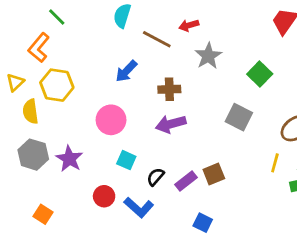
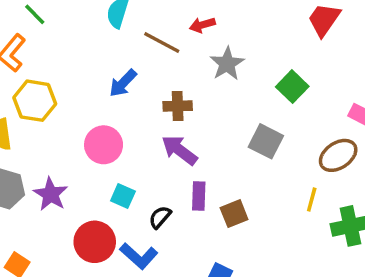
purple arrow: (171, 124) -> (179, 150), turned 52
purple rectangle: (186, 181) -> (199, 196), moved, turned -50
red circle: (104, 196) -> (95, 242), size x1.5

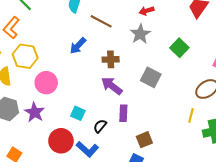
red arrow: (202, 25) -> (147, 11), moved
gray square: (266, 141) -> (151, 77), moved
pink circle: (104, 145) -> (46, 83), moved
brown square: (234, 214) -> (144, 140), moved

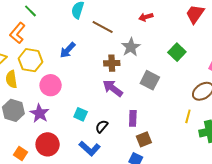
gray star: (140, 34) -> (131, 47), moved
blue arrow: (78, 46) -> (68, 50), moved
purple rectangle: (123, 113) -> (133, 118), moved
red circle: (61, 141) -> (48, 144), moved

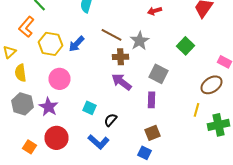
brown line: (103, 27) -> (112, 35), moved
yellow hexagon: (30, 60) -> (50, 44), moved
purple rectangle: (133, 118) -> (152, 100), moved

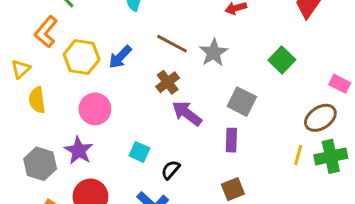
brown cross: (120, 57) -> (168, 82), moved, turned -35
gray hexagon: (22, 104) -> (40, 164), moved
green cross: (218, 125) -> (331, 156), moved

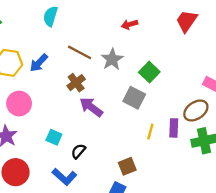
green square: (282, 60) -> (149, 72), moved
purple rectangle: (231, 140) -> (174, 128), moved
yellow line: (298, 155) -> (150, 131), moved

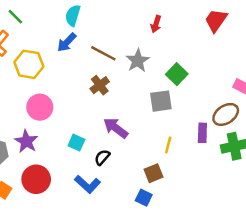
red arrow: (130, 24) -> (156, 24), turned -56
blue arrow: (39, 63) -> (67, 42), moved
gray square: (134, 98) -> (161, 101), turned -35
purple arrow: (91, 107) -> (116, 128), moved
yellow line: (150, 131) -> (168, 145), moved

